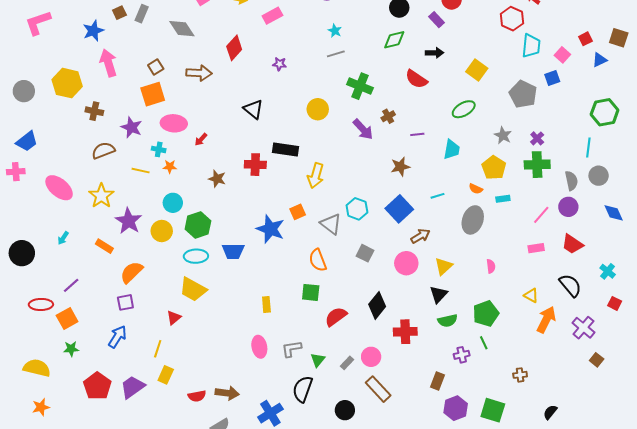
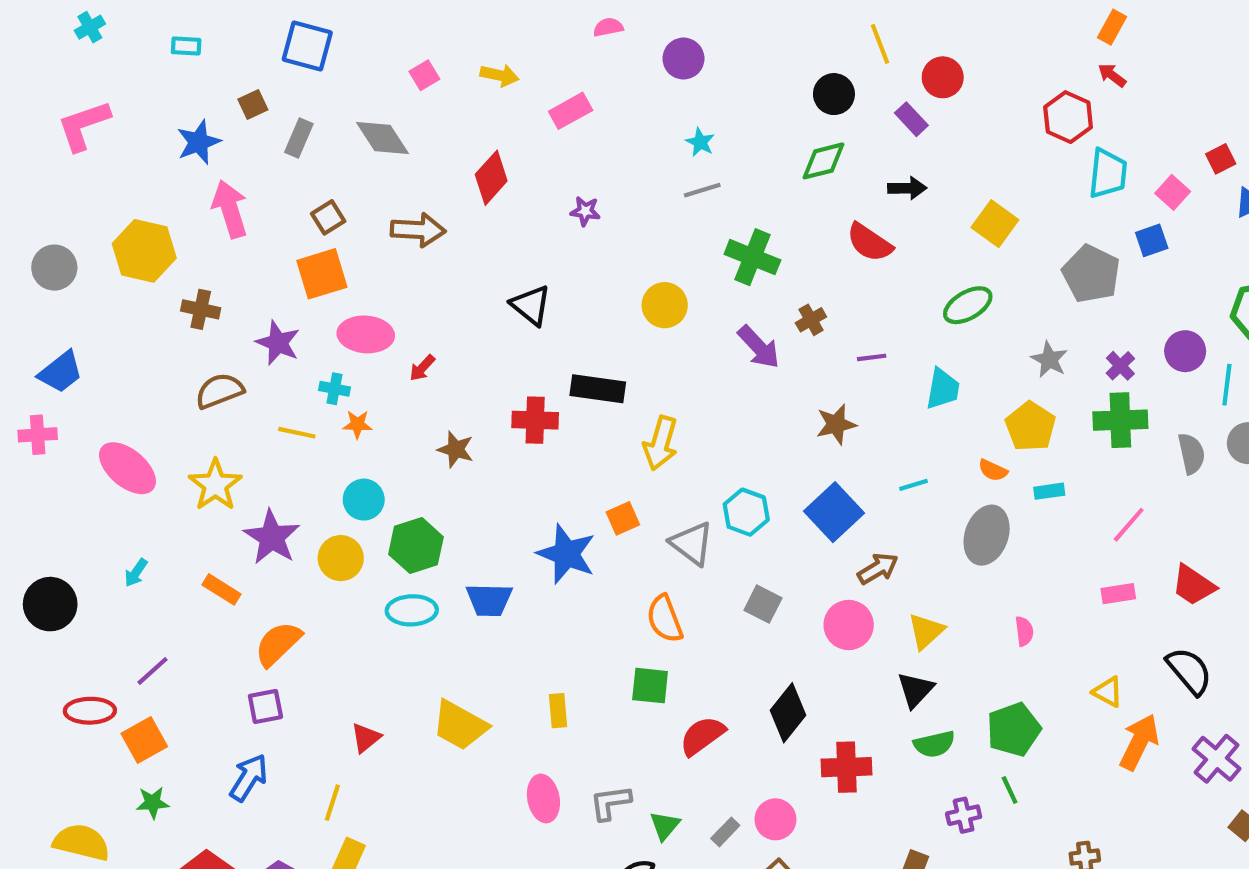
gray rectangle: (142, 14) -> (299, 138), moved
purple circle: (568, 207) -> (1185, 351), moved
yellow trapezoid: (193, 289) -> (460, 725), moved

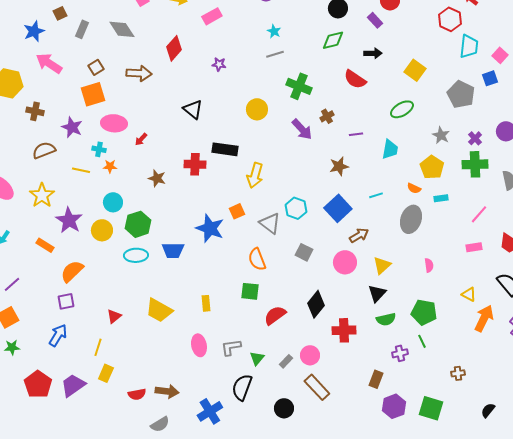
pink arrow: (230, 209) -> (49, 63), turned -40
green pentagon: (1014, 729) -> (424, 312), turned 30

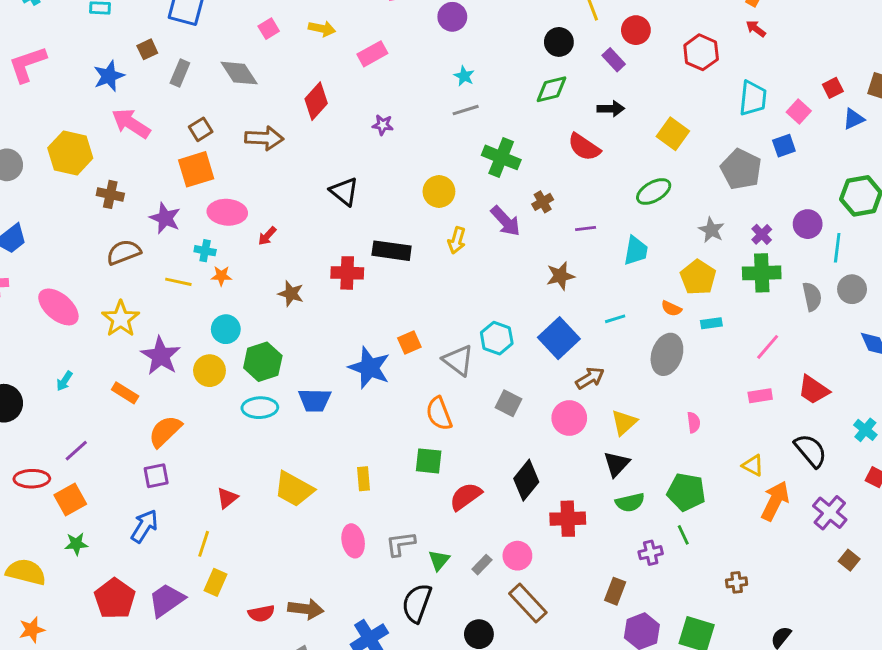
red hexagon: (450, 19) -> (701, 52), moved
yellow arrow: (255, 175) -> (457, 240), moved, size x0.7

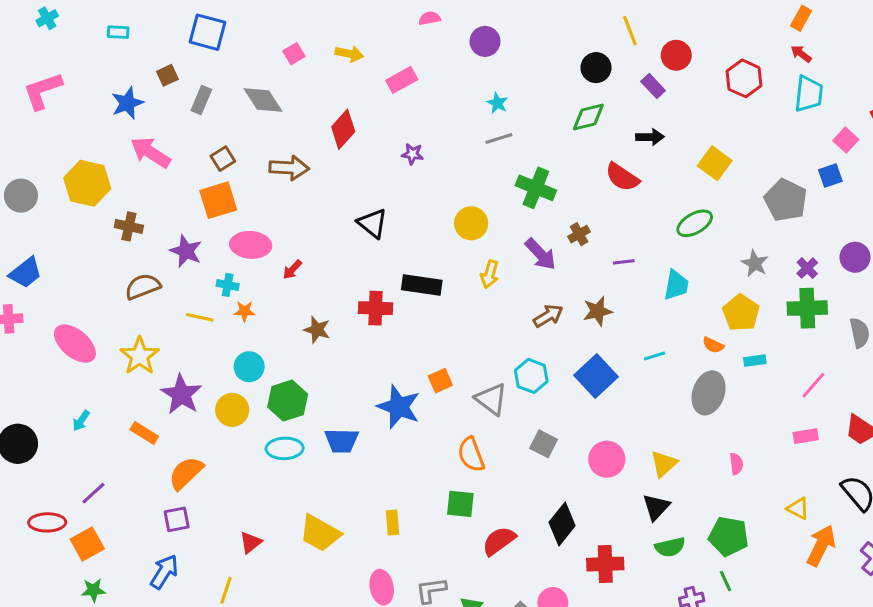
cyan trapezoid: (753, 98) -> (809, 94), moved
brown arrow: (590, 378) -> (548, 316), moved

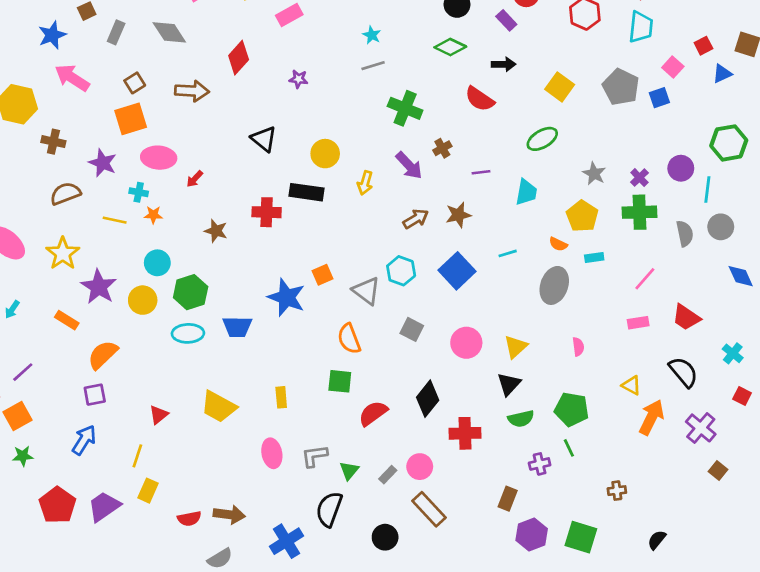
green diamond: (588, 117) -> (450, 47), turned 40
gray pentagon: (786, 200) -> (621, 87), moved
yellow circle: (471, 223) -> (325, 154), moved

